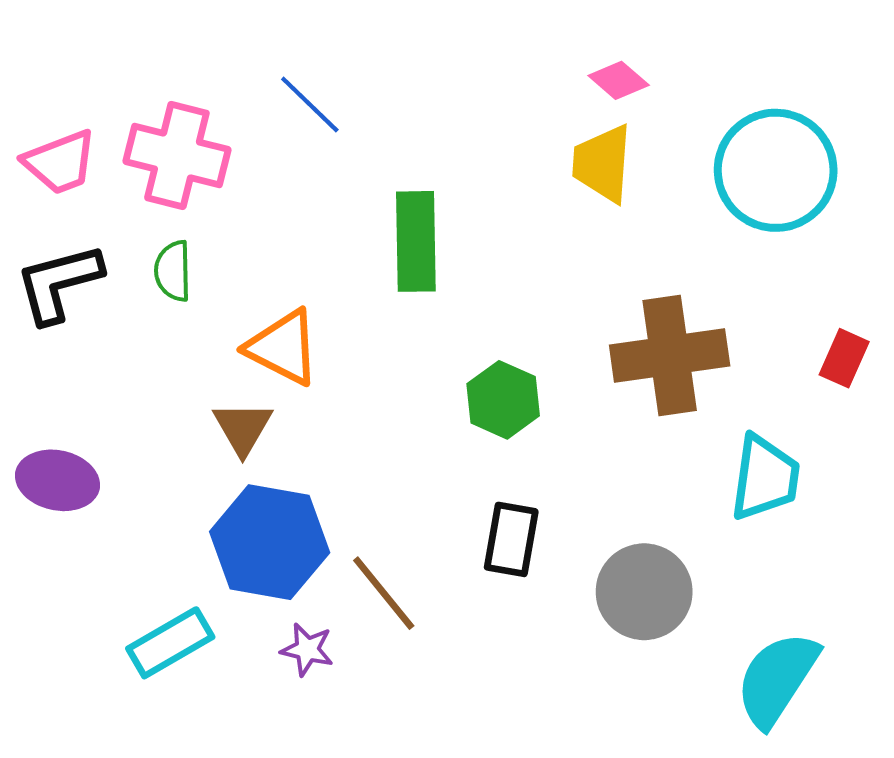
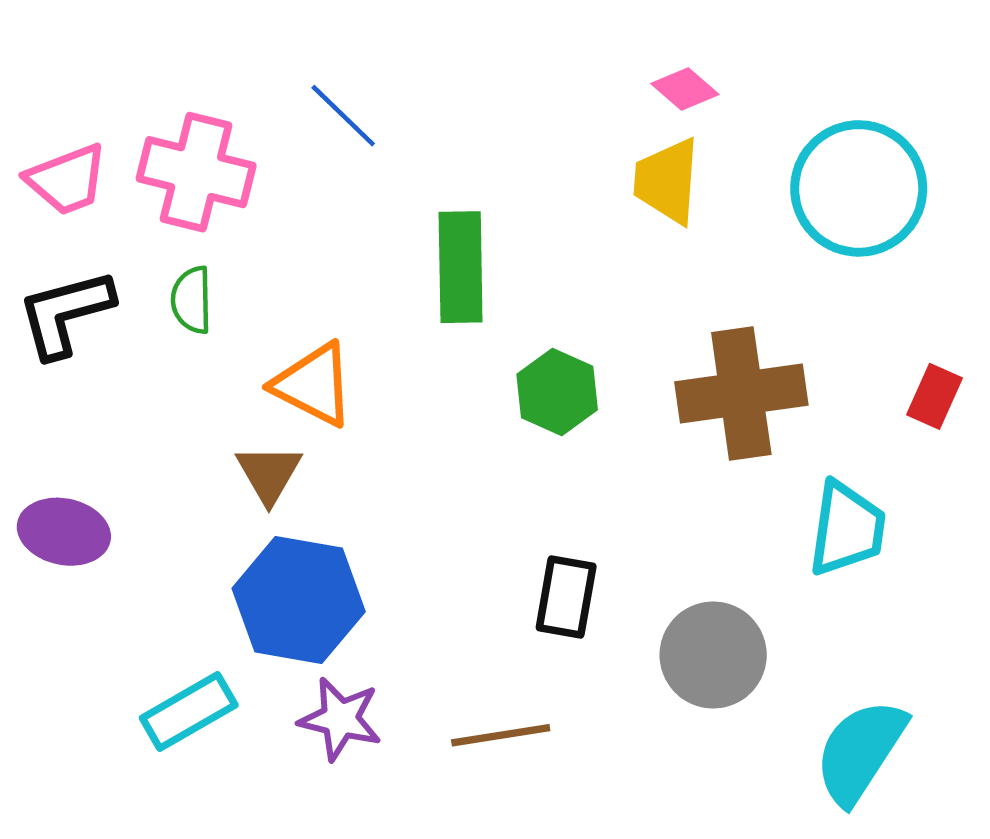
green hexagon: (503, 400) -> (557, 392), moved
brown line: (384, 593) -> (501, 735), moved, turned -60
purple star: (307, 649) -> (340, 719), size x1.4

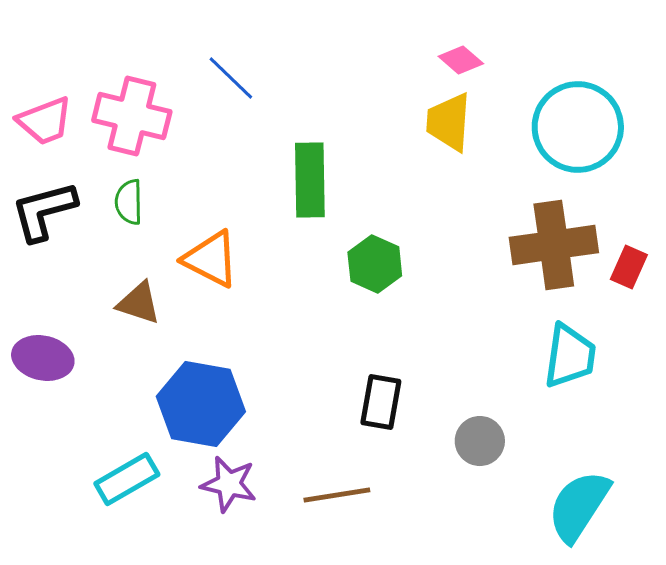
brown cross: (741, 394) -> (554, 245), moved
brown triangle: (269, 474) -> (139, 303), moved, turned -42
gray circle: (713, 655) -> (480, 441), size x0.7

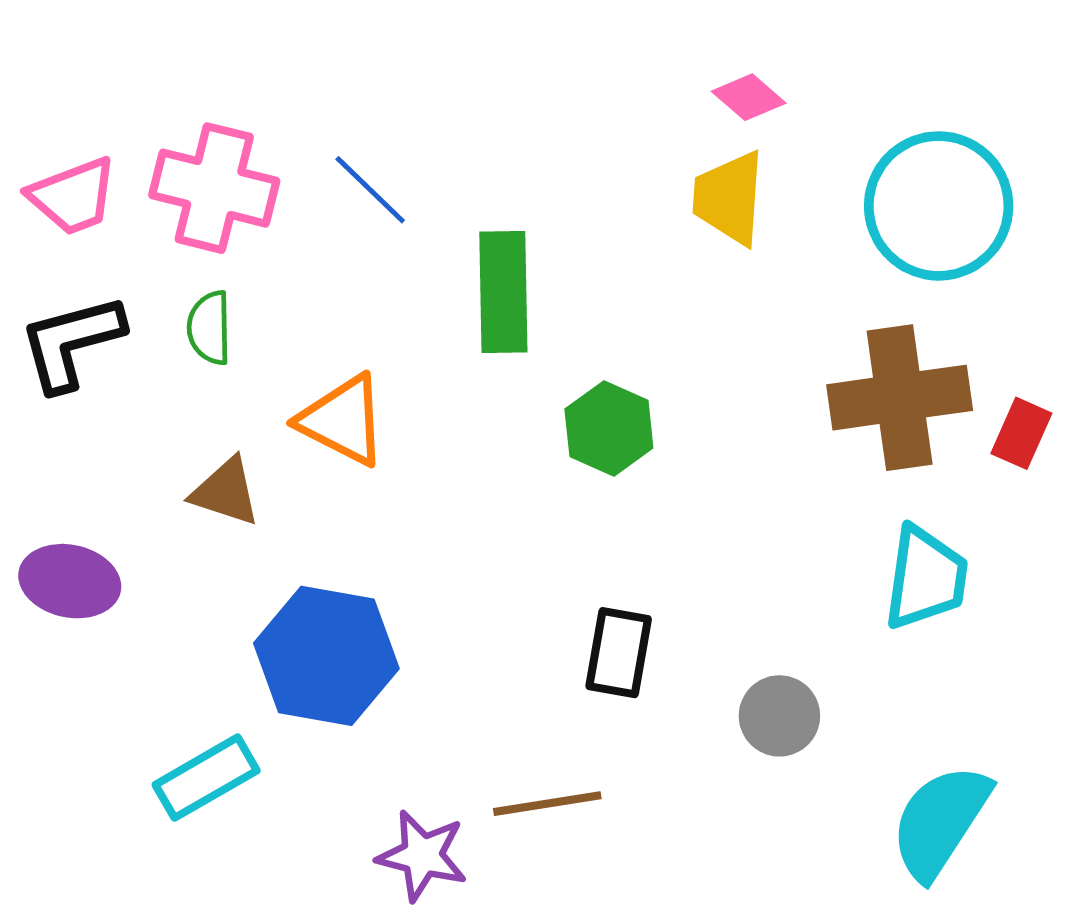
blue line: (231, 78) -> (370, 190), moved
purple star: (229, 484) -> (422, 856), moved

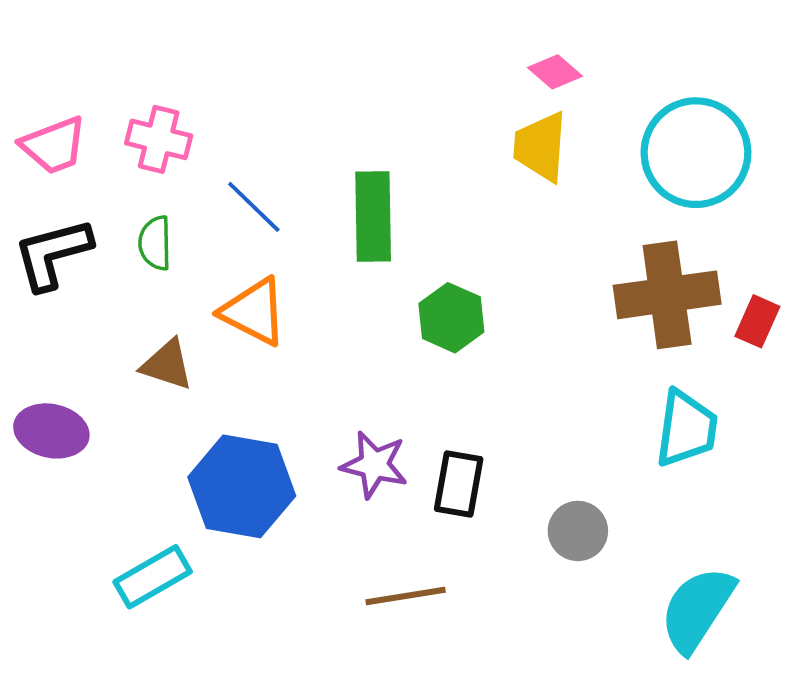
pink cross: (214, 188) -> (159, 139), size x0.7
blue line: (370, 190) -> (254, 207), moved
purple star: (422, 856) -> (374, 465), moved

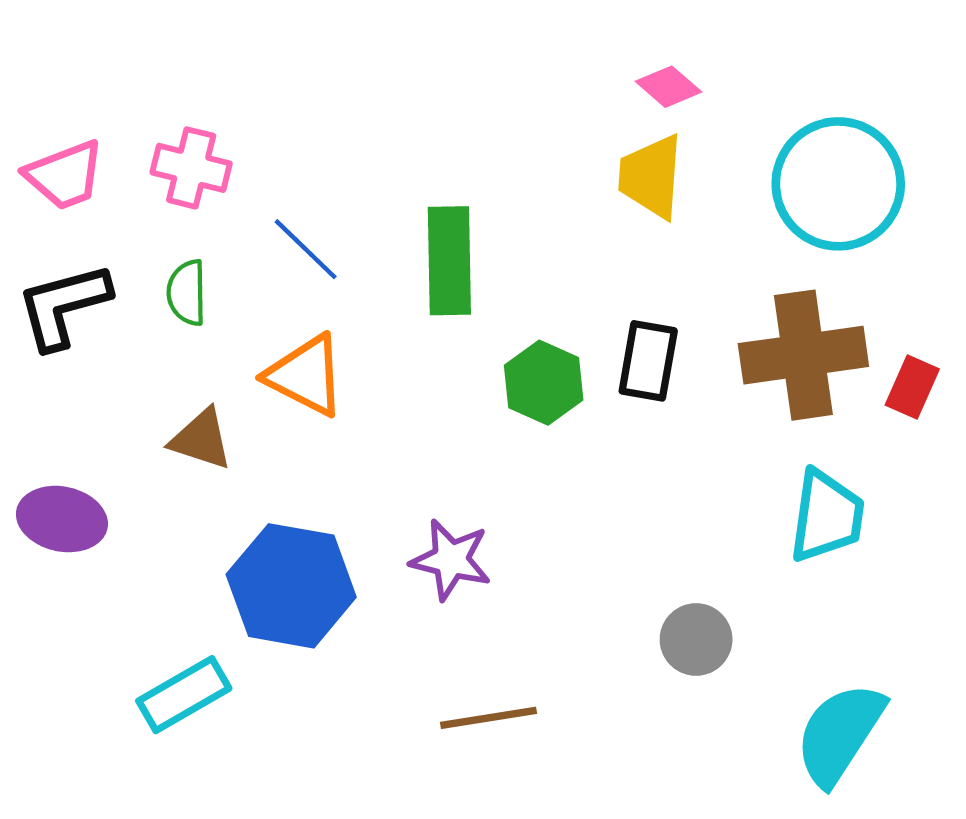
black rectangle: (459, 484) -> (648, 361), moved

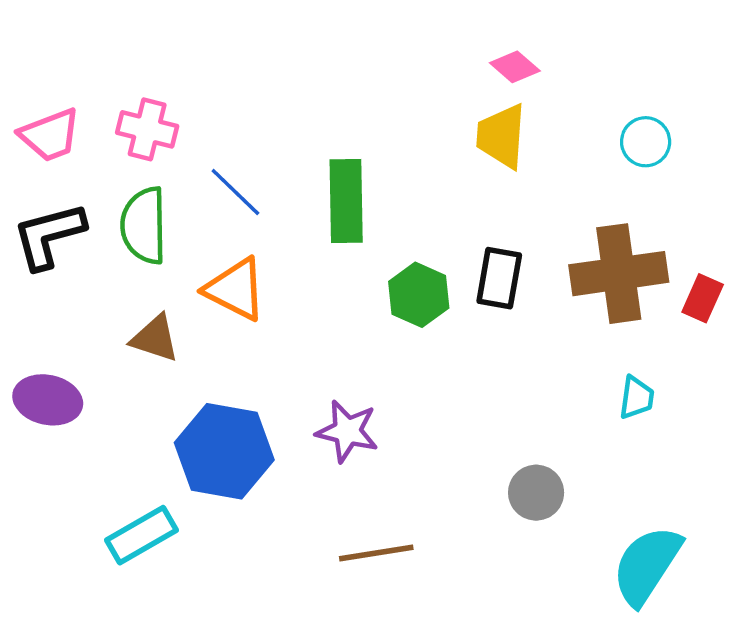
cyan circle: (838, 184) -> (646, 142), size x0.5
green semicircle: (187, 293) -> (144, 226), size x1.5
cyan trapezoid: (827, 516) -> (637, 398), size x0.6

